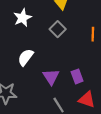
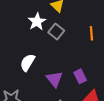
white star: (23, 18) -> (37, 22), moved

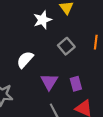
gray square: (56, 32) -> (66, 46), moved

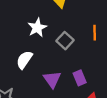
white star: (42, 20) -> (37, 28), moved

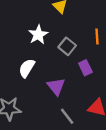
purple rectangle: (80, 78) -> (85, 68), moved

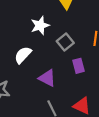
purple triangle: (56, 87) -> (47, 78), turned -36

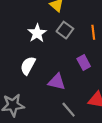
gray square: (65, 42) -> (65, 30), moved

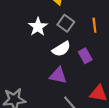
white semicircle: (28, 66) -> (61, 49), moved, turned -150

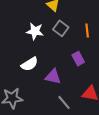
white star: (38, 27) -> (35, 31), turned -30
white semicircle: (61, 49) -> (30, 64), moved

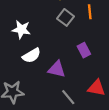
orange line: (87, 30) -> (90, 12), moved
white star: (35, 31) -> (21, 30), moved

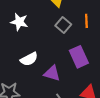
white star: (21, 30) -> (19, 22), moved
purple rectangle: (84, 50) -> (79, 57), size x1.5

